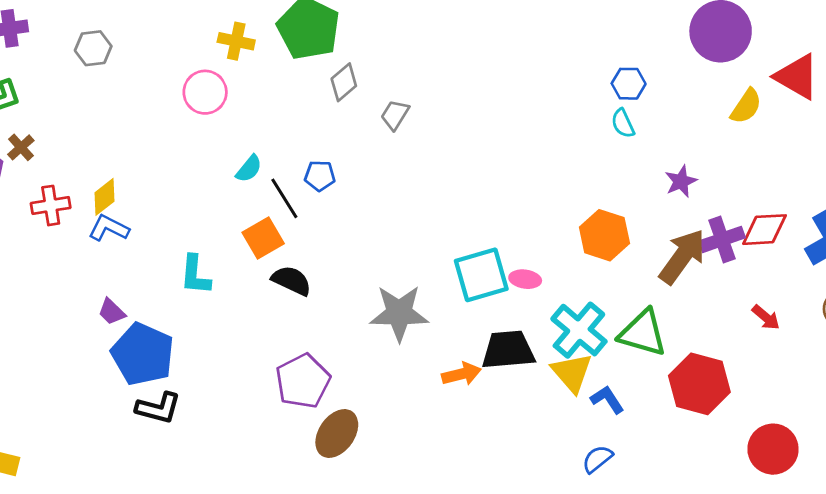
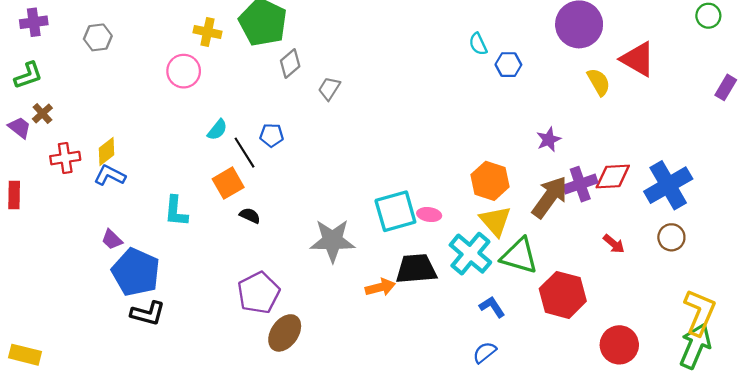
yellow semicircle: (746, 106) -> (599, 82), turned -64
cyan semicircle: (623, 123) -> (478, 44), moved
black semicircle: (291, 281) -> (250, 216), size x0.7
yellow triangle: (572, 373) -> (495, 221), moved

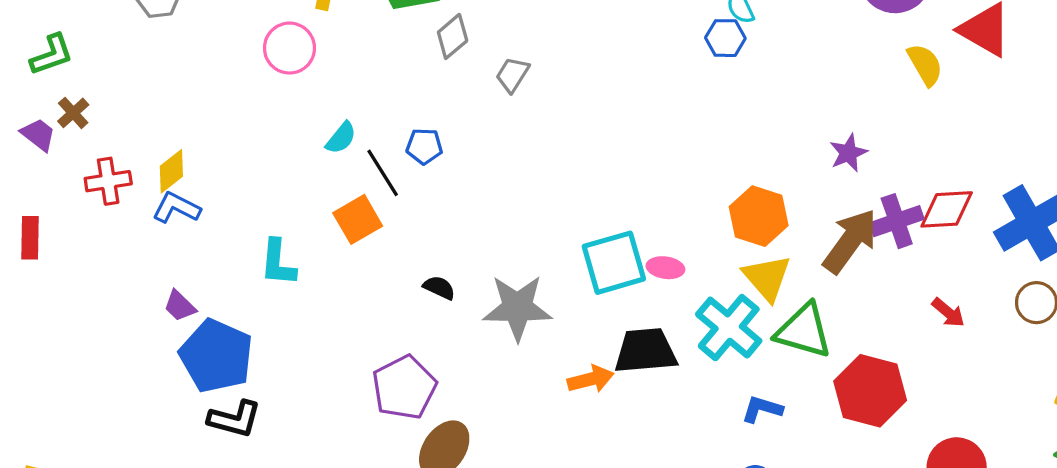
blue hexagon: (508, 65) -> (725, 38), moved
black semicircle: (250, 216) -> (439, 288), moved
blue L-shape: (492, 307) -> (762, 409), turned -40

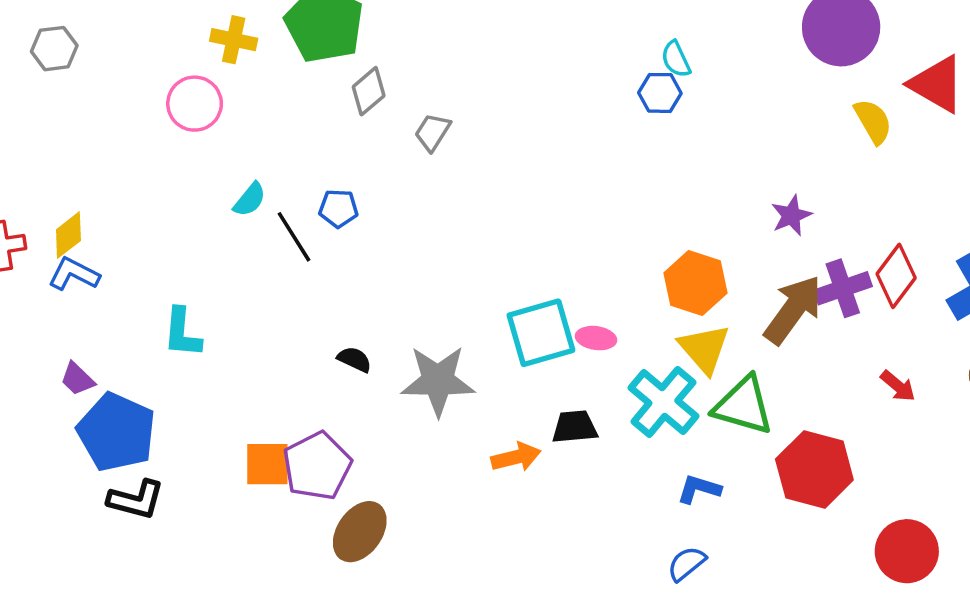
red diamond: (947, 209) -> (896, 276), turned -50
orange square: (358, 219) -> (267, 464), moved, turned 30
black trapezoid: (646, 351) -> (575, 427), size x0.7

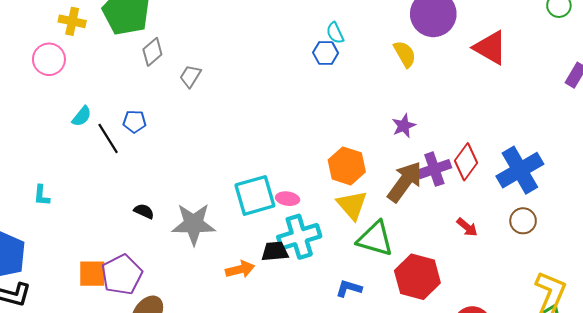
yellow semicircle: (873, 121) -> (405, 54), moved
cyan L-shape: (182, 333) -> (42, 195), size x0.7
cyan cross: (663, 402) -> (299, 237), moved, turned 33

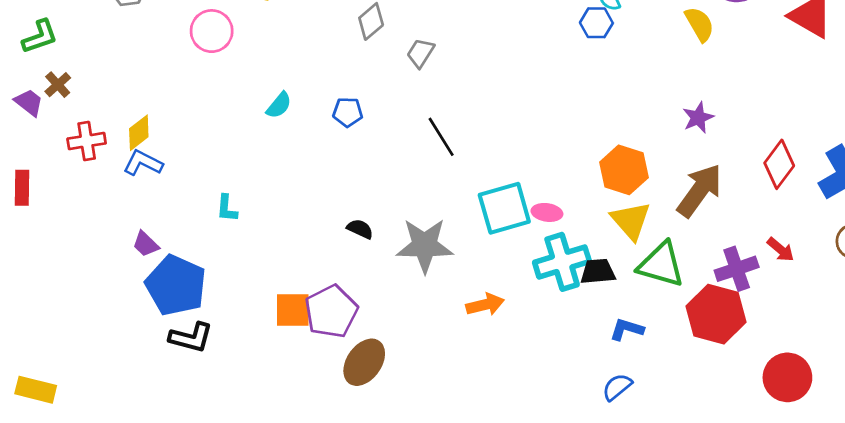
pink circle: (49, 59) -> (212, 31), moved
black line: (108, 138) -> (441, 137), moved
purple cross: (434, 169) -> (737, 269), moved
black trapezoid: (275, 251) -> (598, 272), moved

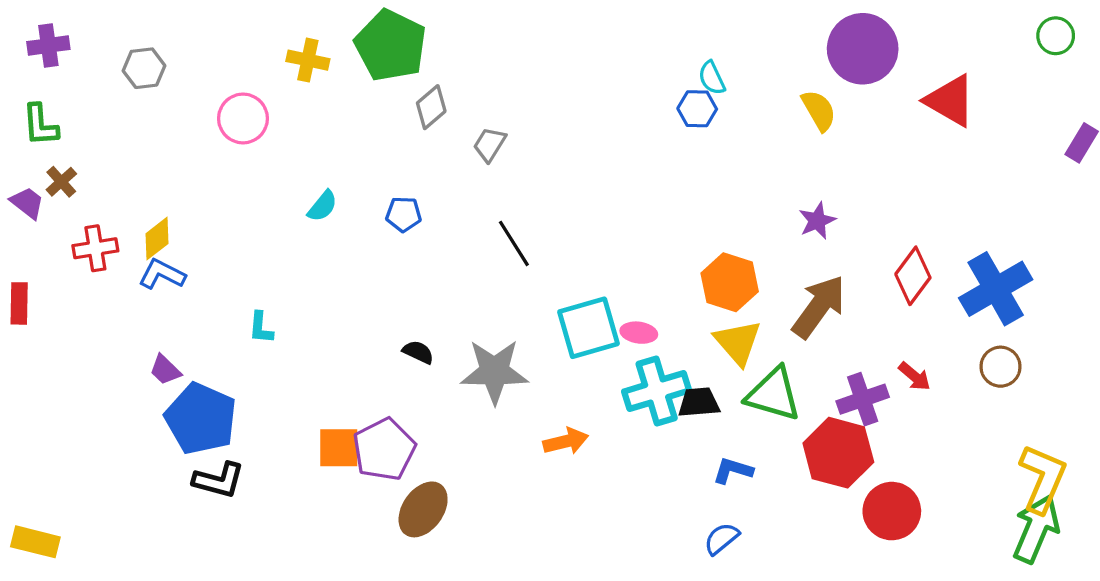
green L-shape: (40, 37) -> (40, 125), turned 105
red circle: (787, 377) -> (892, 511), moved

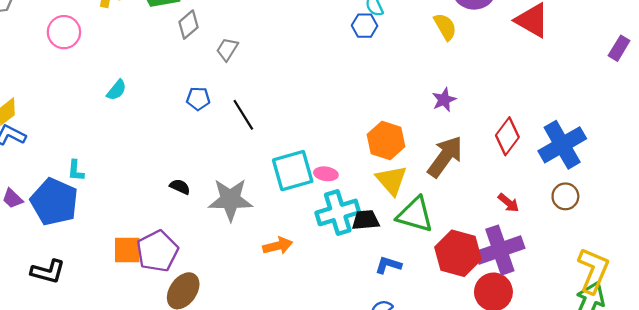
blue pentagon: (404, 214) -> (198, 99), moved
purple cross: (863, 399) -> (500, 250), moved, size x1.4
blue pentagon: (201, 419) -> (54, 202), moved

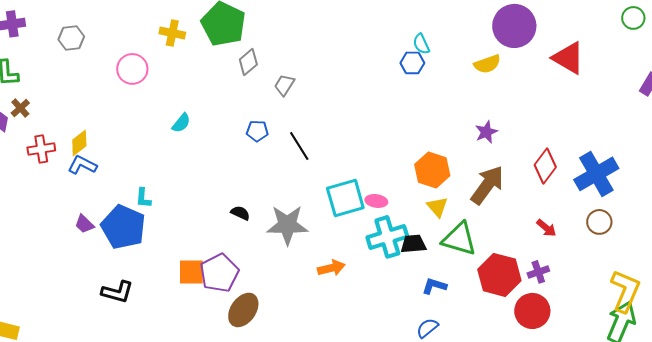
yellow semicircle: (445, 27) -> (487, 64), turned 100
yellow triangle: (391, 180) -> (437, 207), size x0.7
purple cross: (500, 250) -> (538, 272), size x0.5

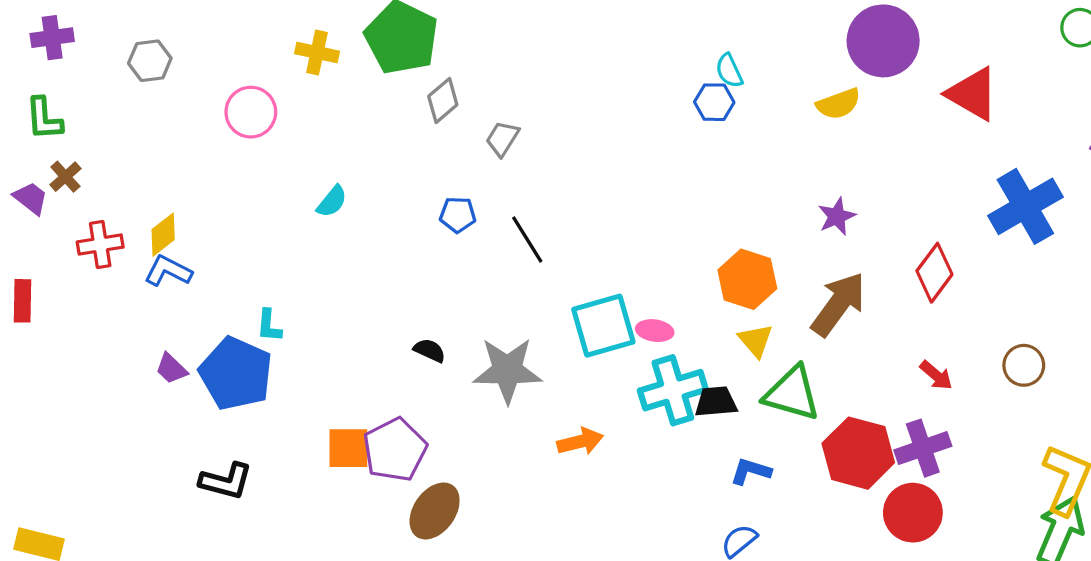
blue cross: (596, 174) -> (1025, 206), moved
purple cross: (538, 272) -> (923, 448), size x1.5

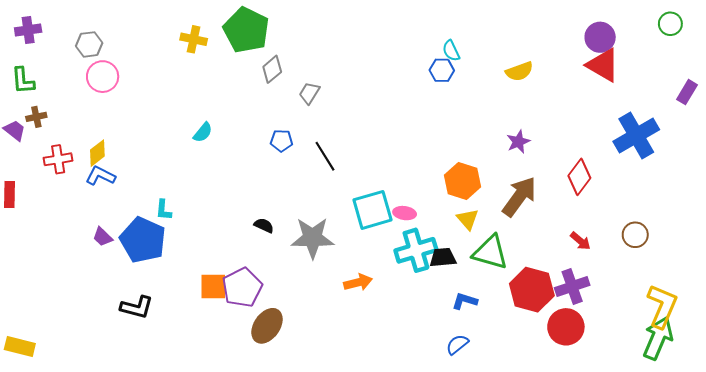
purple circle: (883, 41) -> (600, 37), moved, size x0.7
pink circle: (251, 112) -> (103, 77), moved
brown cross: (65, 177) -> (36, 117), turned 30

